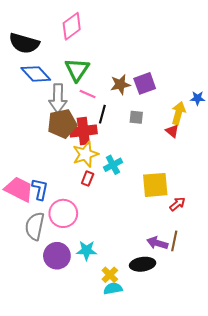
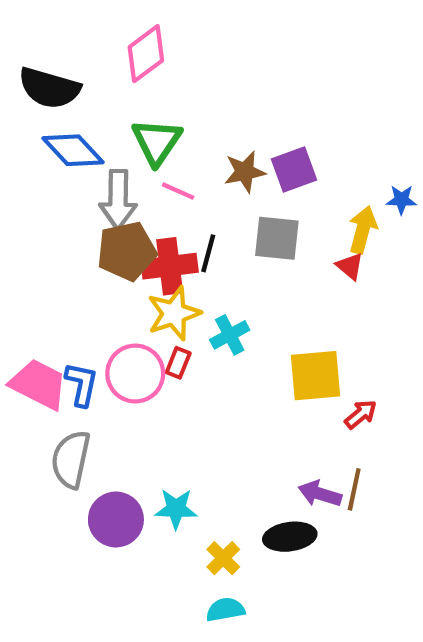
black line: (102, 114) -> (208, 253), moved
gray square: (136, 117) -> (277, 238), size x1.6
pink circle: (63, 213) -> (135, 374), moved
cyan semicircle: (113, 289) -> (225, 610), moved

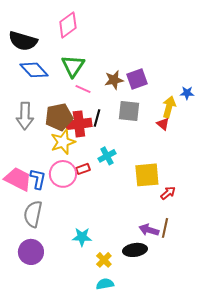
gray arrow: (118, 200) -> (25, 116), moved
yellow star: (174, 313) -> (63, 142), moved
red rectangle: (178, 363) -> (83, 169), turned 48
purple circle: (116, 519) -> (31, 252), moved

